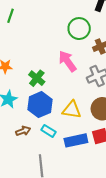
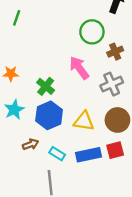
cyan rectangle: (48, 131) -> (57, 154), moved

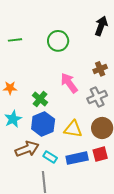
green line: (17, 18) -> (15, 40), turned 64
green circle: (92, 32) -> (58, 41), moved
brown arrow: (30, 144) -> (27, 149), size x1.6

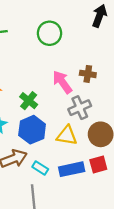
brown cross: (100, 69) -> (88, 74), moved, turned 32
gray cross: (97, 97) -> (80, 108), moved

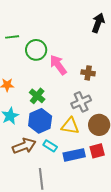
green circle: (50, 33) -> (36, 50), moved
pink arrow: (62, 82) -> (58, 65), moved
cyan rectangle: (40, 168) -> (50, 146), moved

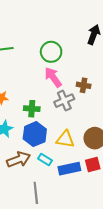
green circle: (36, 50) -> (51, 52), moved
green cross: (37, 96) -> (32, 109), turned -35
gray cross: (81, 102) -> (64, 101), moved

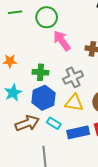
green circle: (51, 52) -> (47, 17), moved
gray cross: (64, 101) -> (73, 77), moved

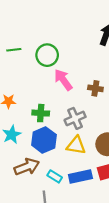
cyan rectangle: (54, 123) -> (55, 176), moved

